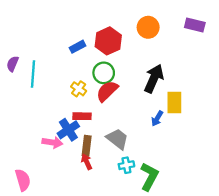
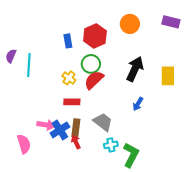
blue rectangle: (77, 47) -> (68, 41), turned -72
yellow rectangle: (174, 102) -> (168, 76), moved
blue cross: (68, 130) -> (60, 130), moved
pink semicircle: (23, 180) -> (24, 144), moved

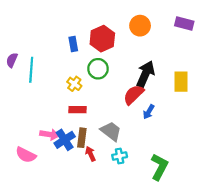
red semicircle: (94, 80) -> (134, 95), moved
red arrow: (76, 142) -> (90, 154), moved
pink semicircle: (24, 144) -> (26, 155), turned 132
green L-shape: (131, 155) -> (159, 167), moved

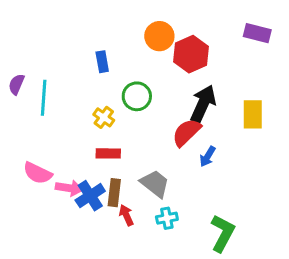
orange circle: (140, 26) -> (159, 36), moved
red hexagon: (102, 39) -> (191, 54), moved
pink semicircle: (26, 155) -> (38, 173), moved

